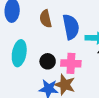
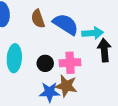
blue semicircle: (71, 27) -> (66, 24), turned -40

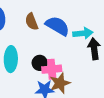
pink cross: (70, 63) -> (52, 69), moved
brown star: (66, 86) -> (60, 83), turned -30

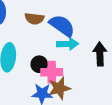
brown semicircle: (32, 22) -> (34, 19), turned -66
cyan arrow: (83, 33) -> (68, 44), moved

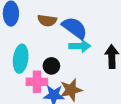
pink cross: (52, 72) -> (37, 82), moved

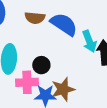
cyan arrow: (80, 46) -> (89, 41), moved, turned 72

